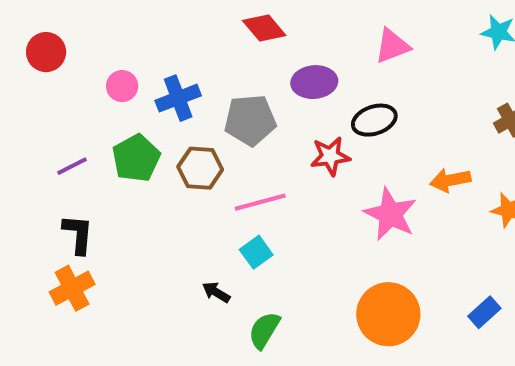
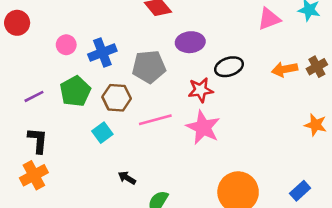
pink triangle: (392, 46) -> (269, 19), moved
orange arrow: (450, 180) -> (285, 69), moved
pink star: (390, 214) -> (203, 127), moved
cyan square: (256, 252) -> (102, 133), moved

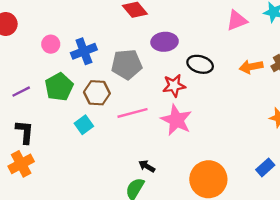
black ellipse: (229, 67) -> (200, 64), turned 35
black arrow: (127, 178) -> (147, 166), moved
blue rectangle: (300, 191) -> (265, 167), moved

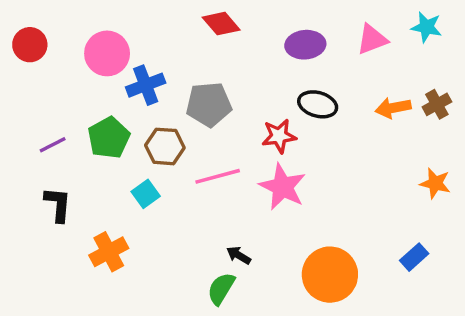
purple ellipse: (165, 42) -> (305, 45), moved
pink circle: (51, 44) -> (107, 53), moved, size x1.6
orange cross: (21, 164) -> (109, 252), moved

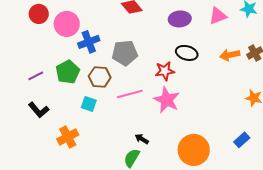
red circle: (30, 45) -> (39, 14), moved
cyan square: (146, 194) -> (89, 104), turned -35
black L-shape: (58, 204) -> (39, 110), turned 135

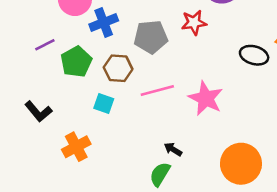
black ellipse: (187, 53) -> (254, 55), moved
red star: (165, 71) -> (194, 23), moved
purple line: (36, 76) -> (45, 45), moved

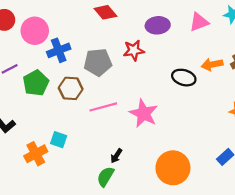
cyan square: (104, 104) -> (59, 140), moved
black arrow: (173, 149) -> (116, 156), turned -88

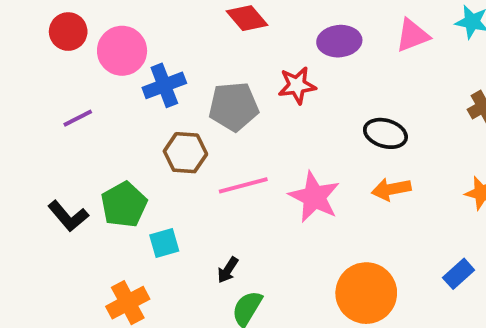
orange arrow: (212, 64) -> (391, 189), moved
green pentagon: (36, 83) -> (124, 205), moved
cyan square: (59, 140) -> (164, 243), turned -35
orange cross: (36, 154) -> (128, 303), moved
black arrow: (116, 156) -> (228, 270), moved

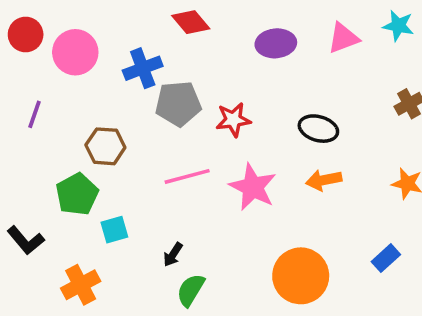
blue cross: (164, 85) -> (143, 68), moved
red star: (297, 85) -> (233, 120), moved
purple line: (78, 118) -> (34, 114), turned -44
brown hexagon: (185, 153) -> (105, 146), moved
black L-shape: (68, 216) -> (26, 240), moved

